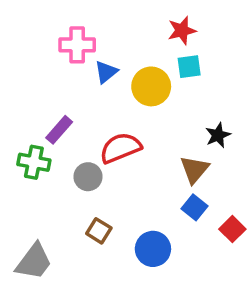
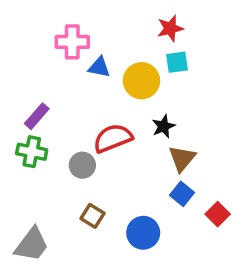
blue triangle: (106, 72) -> (99, 67), turned 50
purple rectangle: (59, 130) -> (37, 116), moved
black star: (218, 135) -> (163, 126), moved

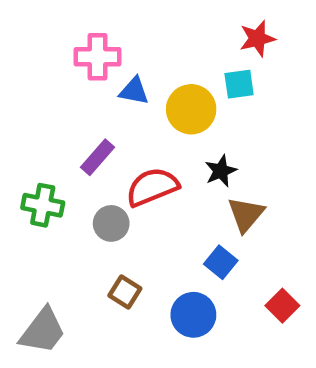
red star: (170, 28) -> (257, 38), moved
purple rectangle: (37, 116) -> (97, 157), moved
blue square: (182, 194) -> (221, 262), moved
red square: (218, 214) -> (282, 306), moved

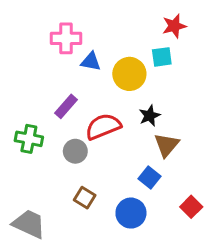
gray trapezoid: (43, 331) -> (29, 224), turned -102

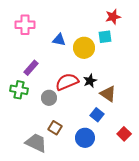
pink cross: (66, 38) -> (25, 25), moved
purple rectangle: (66, 106) -> (31, 68), moved
black star: (150, 116) -> (90, 81), moved
brown triangle: (167, 145) -> (108, 94), turned -36
gray trapezoid: (29, 224) -> (36, 143), moved

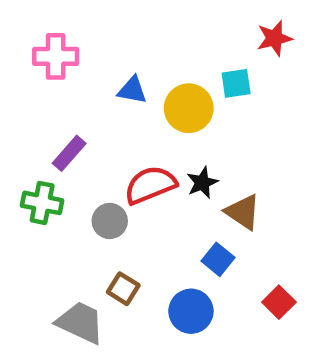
red star: (113, 17) -> (274, 38), moved

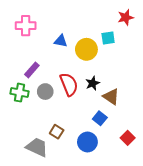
red semicircle: (150, 185) -> (69, 84), turned 90
gray circle: (110, 221) -> (45, 92), moved

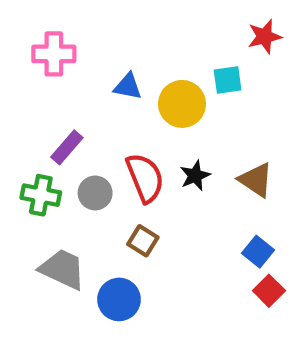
brown triangle: (111, 97) -> (256, 180), moved
blue square: (100, 118) -> (258, 252), moved
brown square: (57, 132) -> (143, 241), moved
blue circle: (87, 142) -> (119, 299), moved
gray trapezoid: (37, 147) -> (63, 269), moved

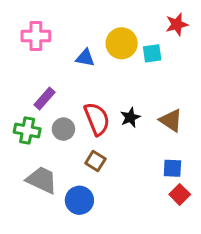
yellow circle: (182, 104) -> (122, 43), moved
blue square: (258, 252) -> (172, 168), turned -36

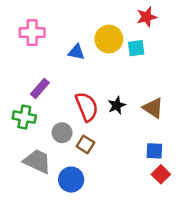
red star: (177, 24) -> (147, 17), moved
gray circle: (63, 129) -> (62, 133), moved

